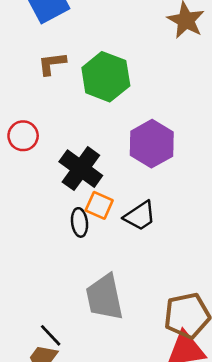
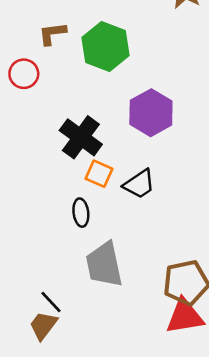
red circle: (23, 136) -> (24, 74), moved
black ellipse: (80, 222) -> (81, 213), moved

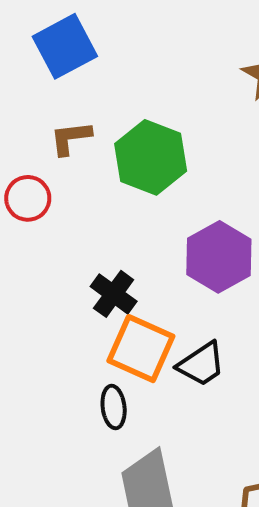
black cross: (81, 137) -> (114, 294), size x0.7
orange square: (99, 174) -> (141, 349), size x1.6

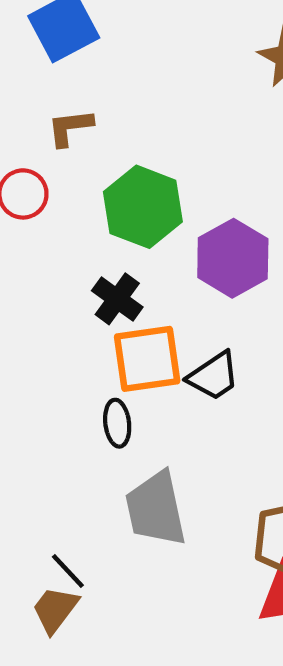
green hexagon: (151, 157) -> (143, 207), moved
orange square: (141, 349) -> (147, 359), turned -32

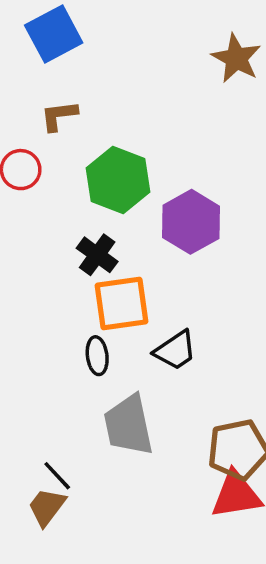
black trapezoid: (214, 376) -> (175, 350), moved

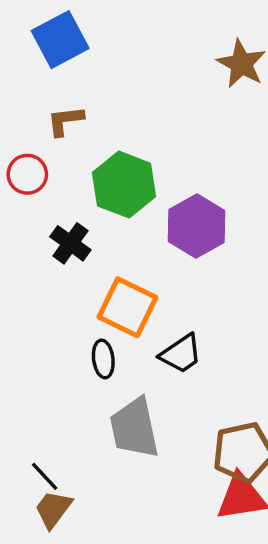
black cross: (97, 255) -> (70, 243), moved
orange square: (121, 304) -> (127, 307), turned 34
black line: (57, 476) -> (45, 476), moved

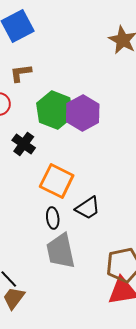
purple hexagon: (197, 226) -> (83, 113), moved
black ellipse: (103, 359) -> (53, 218), moved

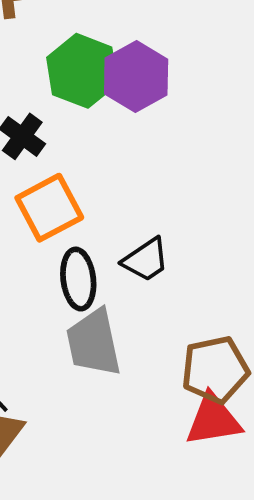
orange square: (57, 181) -> (49, 208), moved, turned 36
black ellipse: (53, 218) -> (78, 279), size x1.4

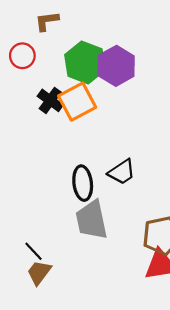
orange square: (49, 208) -> (77, 102), moved

